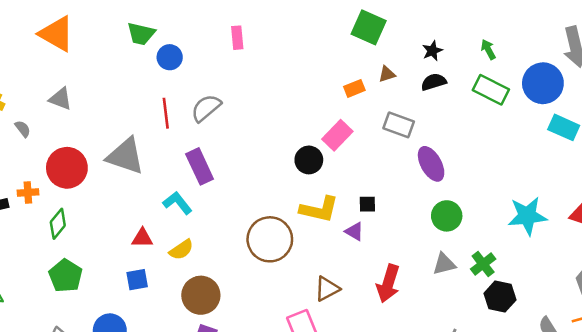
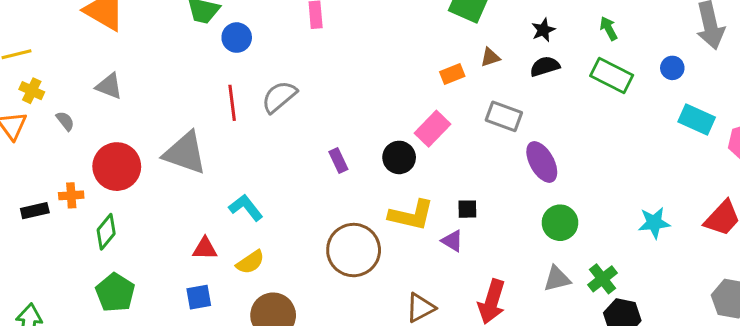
blue circle: (543, 83) -> (672, 68), size x0.5
purple rectangle: (200, 166) -> (338, 160), moved, size x0.6
cyan star: (527, 216) -> (654, 223), size x0.7

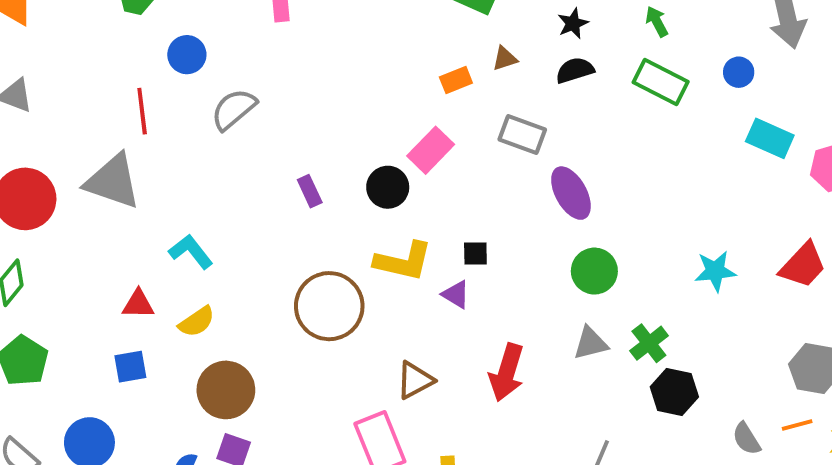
blue circle: (237, 38) -> (187, 55), moved
red line: (232, 103) -> (142, 111), moved

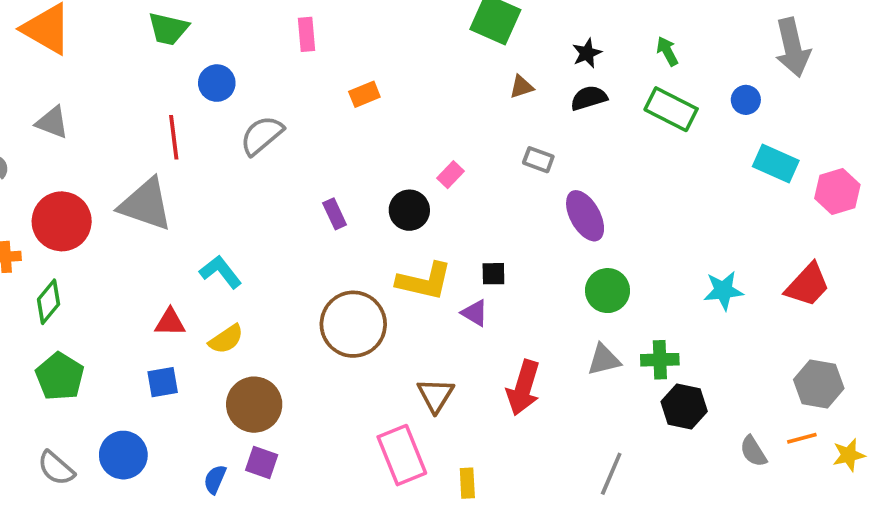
orange rectangle: (456, 80) -> (364, 94), moved
gray rectangle: (522, 135) -> (538, 160), size x0.7
pink rectangle: (431, 150) -> (450, 175), size x0.6
green cross: (649, 343) -> (660, 360), turned 36
brown triangle: (415, 380) -> (436, 395), turned -30

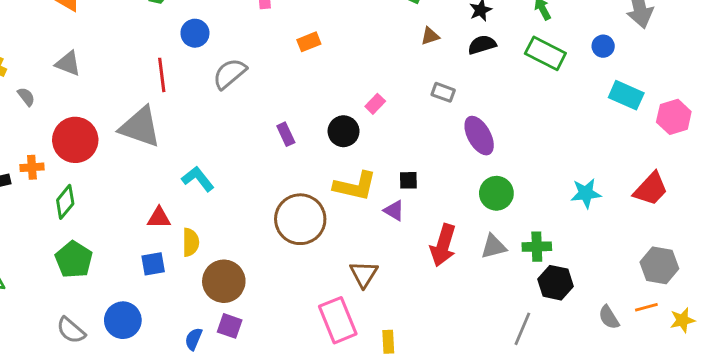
yellow semicircle: (226, 339) -> (191, 242), moved, turned -56
red arrow: (523, 388) -> (443, 245), moved
gray line: (611, 474) -> (522, 329), moved

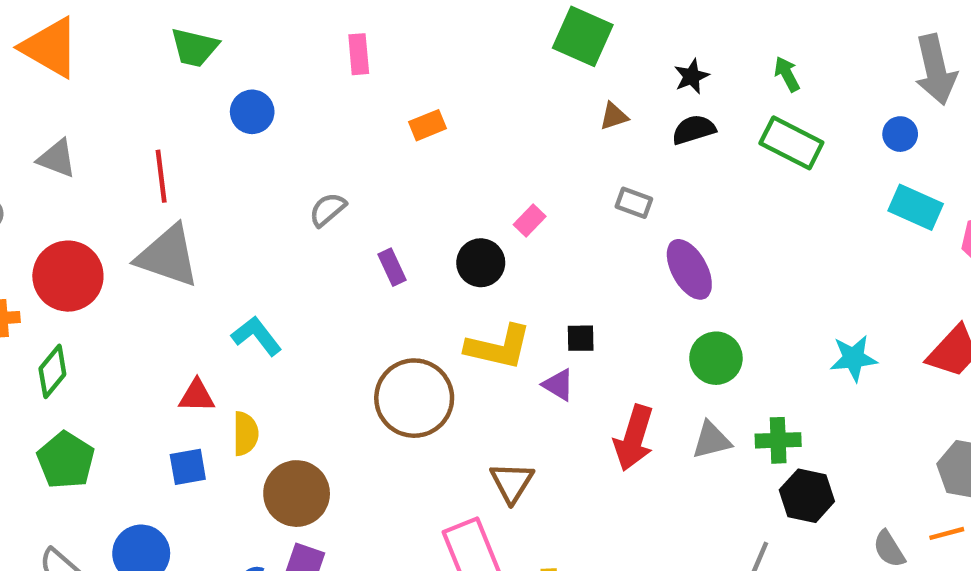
blue circle: (603, 46) -> (900, 134), moved
gray semicircle: (230, 74) -> (328, 209), moved, size x0.7
red line: (162, 75) -> (161, 176), moved

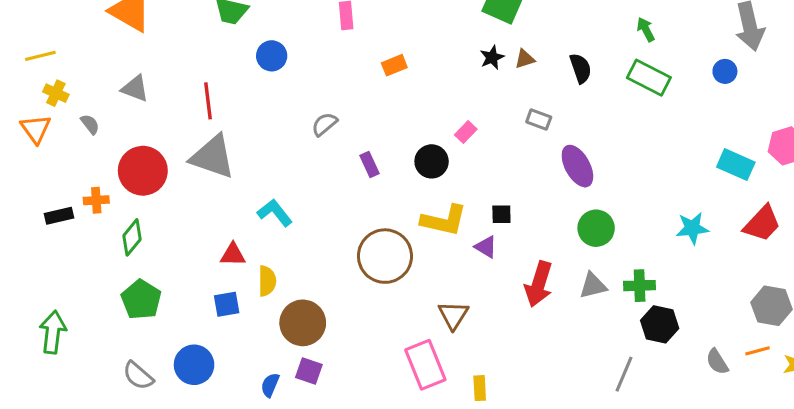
black star: (692, 76) -> (492, 57), moved
black semicircle: (694, 130) -> (581, 68), turned 88
cyan rectangle: (916, 207) -> (736, 165), moved

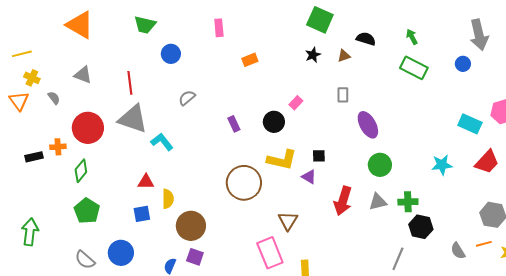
brown triangle: (525, 59) -> (344, 56), moved
black semicircle: (581, 68) -> (366, 39), moved, turned -54
gray rectangle: (539, 120) -> (343, 95), turned 70
gray semicircle: (324, 124) -> (187, 98), moved
cyan L-shape: (275, 213) -> (162, 142), moved

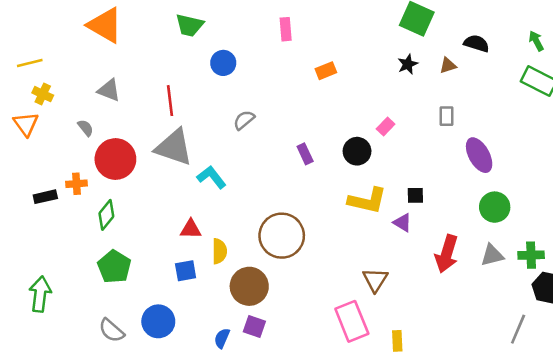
gray semicircle: (54, 98) -> (86, 128), moved
brown circle: (244, 183) -> (282, 236), moved

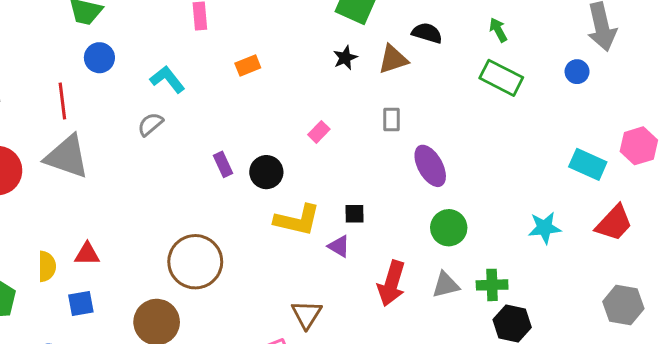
blue circle: (223, 63) -> (99, 58), moved
brown triangle: (448, 66) -> (393, 59), size x1.5
black circle: (357, 151) -> (266, 172), moved
cyan L-shape: (212, 177) -> (167, 79), moved
yellow semicircle: (219, 251) -> (47, 266), moved

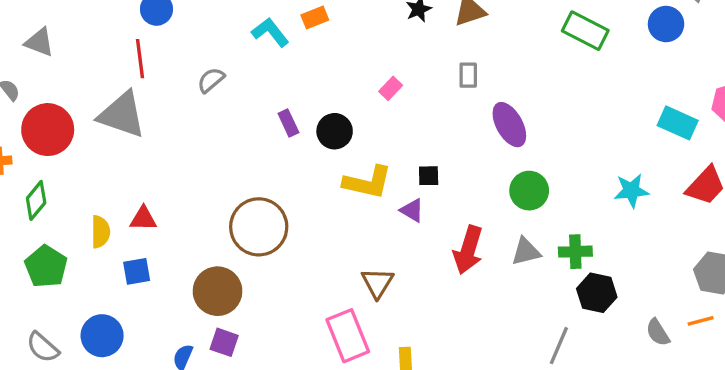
blue circle: (577, 72) -> (666, 24), size x1.4
cyan L-shape: (167, 79) -> (270, 32), moved
red line: (62, 101) -> (140, 59), moved

